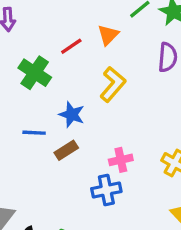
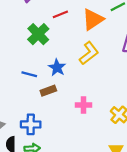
orange triangle: (108, 35) -> (93, 19), size x1.5
red line: (71, 46) -> (60, 14), moved
blue cross: (106, 190) -> (31, 124), moved

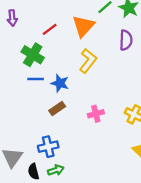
blue line: (29, 74) -> (36, 79), moved

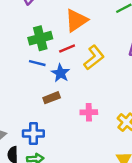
orange triangle: (83, 26) -> (76, 20), moved
red line: (50, 29) -> (67, 48), moved
green cross: (33, 55) -> (40, 38), turned 30

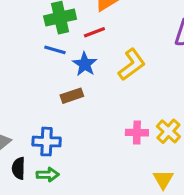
yellow L-shape: (94, 58) -> (132, 65), moved
pink cross: (89, 112) -> (137, 133), moved

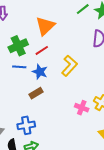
pink cross: (137, 133) -> (82, 108), turned 32

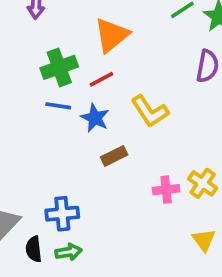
yellow L-shape: (69, 66) -> (150, 111), turned 100
brown rectangle: (36, 93) -> (114, 156), moved
pink cross: (82, 108) -> (166, 190), turned -32

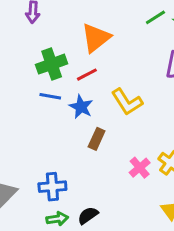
brown rectangle: (114, 156) -> (97, 139), turned -40
pink cross: (166, 190) -> (140, 168), turned -35
black semicircle: (34, 249) -> (88, 215), moved, turned 60

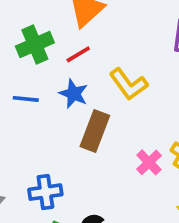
blue line: (50, 96) -> (26, 99), moved
brown rectangle: (97, 139) -> (95, 131), size x1.5

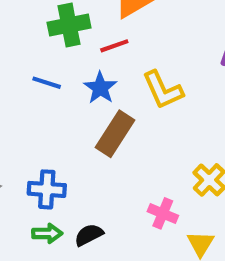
pink cross: (149, 162) -> (163, 213), moved, turned -35

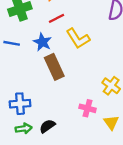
red line: (114, 46) -> (57, 18), moved
brown rectangle: (115, 134) -> (54, 67), turned -50

